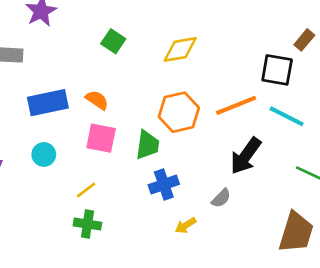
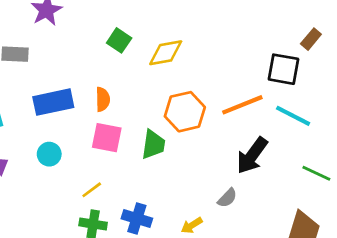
yellow diamond: (180, 49) -> (166, 53), moved
orange semicircle: (97, 100) -> (103, 99), turned 55
blue cross: (164, 184) -> (137, 219), moved, turned 36

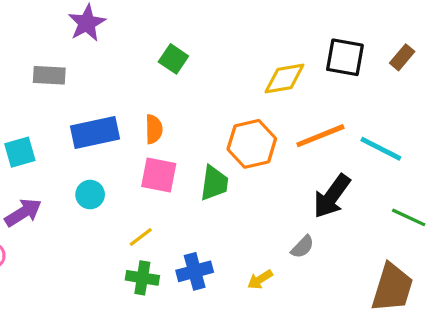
yellow diamond: (166, 53) -> (284, 79), moved
black square: (283, 69) -> (345, 57), moved
blue cross: (137, 219) -> (195, 271), turned -32

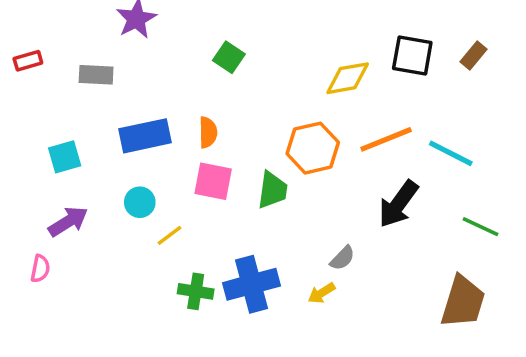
yellow line: (141, 237) -> (169, 235), moved
gray semicircle: (302, 247) -> (342, 258), moved
blue cross: (195, 271) -> (252, 284), size x1.4

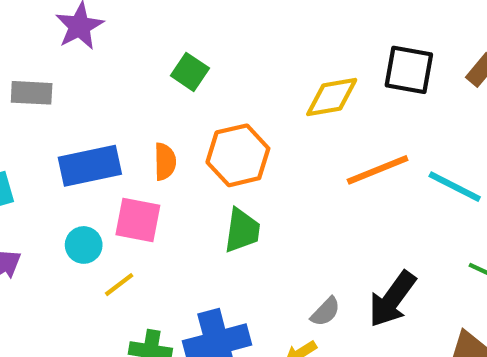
orange hexagon: (313, 148) -> (238, 155), moved
pink square: (213, 181) -> (138, 220), moved
black arrow: (398, 204) -> (392, 299), moved

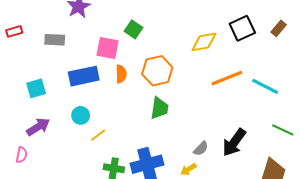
black square: (409, 70) -> (242, 28), turned -35
pink square: (138, 220) -> (108, 48), moved

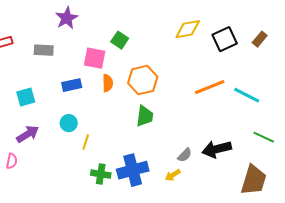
yellow diamond: (204, 42) -> (188, 29), moved
blue rectangle: (84, 76) -> (72, 85), size x0.7
yellow line: (98, 135) -> (86, 142), turned -35
black arrow: (234, 142) -> (217, 149), turned 40

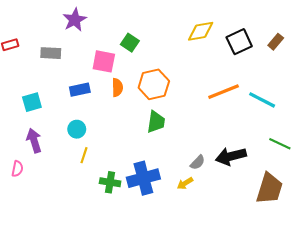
purple arrow: (28, 134) -> (34, 141), turned -75
yellow line: (86, 142) -> (84, 155), moved

